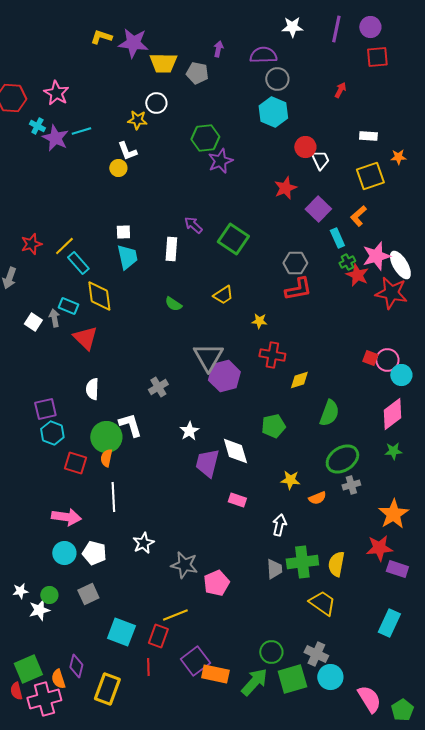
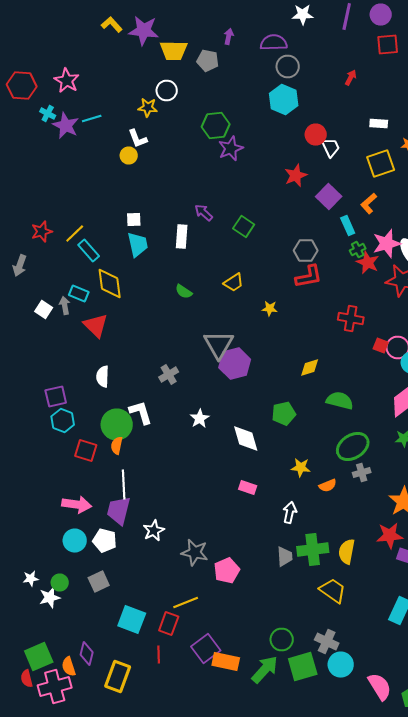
yellow L-shape: (101, 37) -> (112, 24), turned 30
green square: (233, 239) -> (244, 226), size x0.7
red cross: (272, 355) -> (351, 318), moved
green semicircle: (329, 413) -> (340, 400), turned -96
purple trapezoid: (207, 463) -> (119, 510), moved

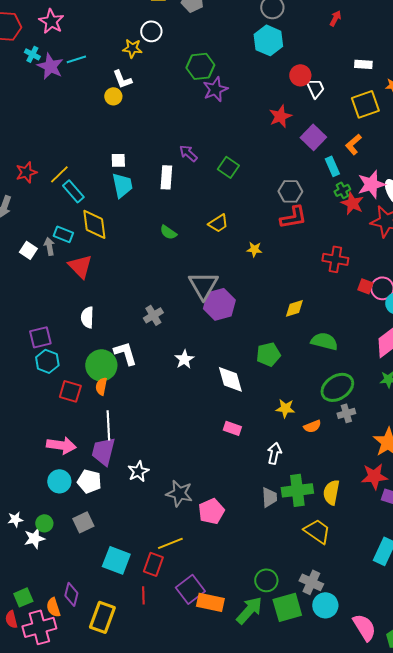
green square: (39, 656) -> (23, 597), size x0.7

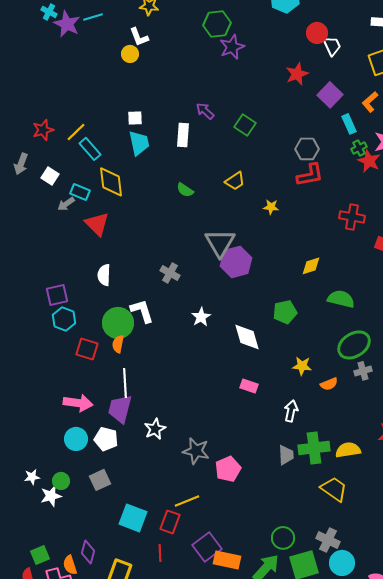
gray arrow: (49, 246) -> (66, 204), turned -114
white square: (28, 250) -> (50, 176), moved
gray cross: (153, 315) -> (170, 273), turned -30
yellow semicircle: (331, 492) -> (348, 450), turned 70

